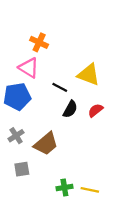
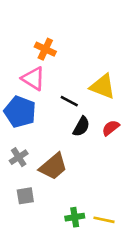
blue pentagon: (17, 97) -> (20, 112), turned 30

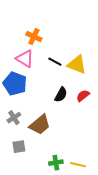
black line: (69, 101) -> (55, 62), moved

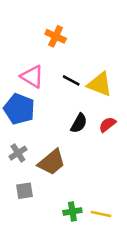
orange cross: (34, 37) -> (56, 36), moved

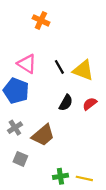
orange cross: (56, 36) -> (41, 20), moved
black line: (71, 80) -> (59, 67), turned 32
gray square: (24, 191) -> (20, 159), turned 32

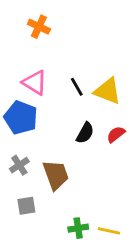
orange cross: (41, 20) -> (39, 27), moved
brown trapezoid: (43, 135) -> (56, 175), turned -70
gray square: (20, 159) -> (26, 206), turned -32

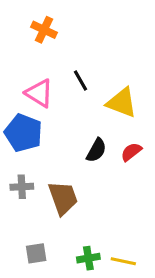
black line: (77, 87) -> (80, 80), moved
gray cross: (19, 165) -> (22, 187), turned 30
gray square: (26, 206) -> (36, 253), moved

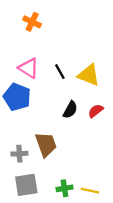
black line: (80, 80) -> (60, 72), moved
gray cross: (22, 187) -> (19, 154), moved
gray square: (36, 253) -> (26, 185), size x1.5

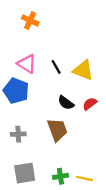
black semicircle: (70, 110) -> (66, 103), turned 98
brown trapezoid: (46, 144) -> (57, 130), moved
gray cross: (19, 154) -> (18, 134), moved

